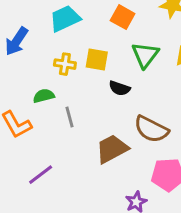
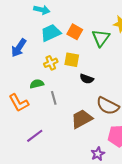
orange square: (123, 17) -> (75, 32), moved
green triangle: (145, 55) -> (101, 38), moved
yellow cross: (65, 64) -> (51, 63), turned -32

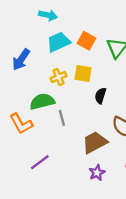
black semicircle: (87, 79) -> (100, 96), turned 88
green semicircle: (37, 84) -> (42, 102), size x1.5
purple star: (98, 154) -> (97, 173), moved

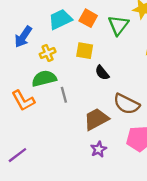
yellow cross: (58, 77) -> (48, 53), moved
black semicircle: (100, 96) -> (102, 73), turned -56
purple line: (40, 162) -> (17, 155), moved

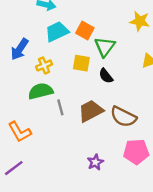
green triangle: (118, 25) -> (105, 47), moved
black semicircle: (102, 73) -> (106, 76), moved
orange L-shape: (23, 101) -> (20, 132), moved
brown trapezoid: (96, 119) -> (91, 111), moved

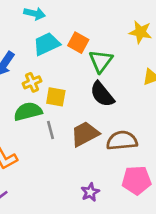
yellow square: (81, 63) -> (56, 97), moved
black semicircle: (106, 76) -> (102, 94), size x1.5
brown semicircle: (123, 117) -> (122, 141), turned 148

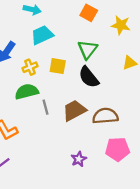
orange square: (78, 43) -> (89, 13), moved
yellow square: (56, 97) -> (58, 66), moved

